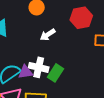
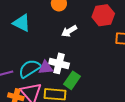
green rectangle: (56, 73) -> (72, 80), moved

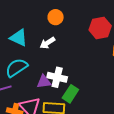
white arrow: (69, 31) -> (47, 43), moved
cyan semicircle: (30, 69) -> (16, 68), moved

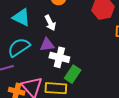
white arrow: (47, 43) -> (50, 23), turned -84
purple triangle: (44, 82) -> (47, 45), moved

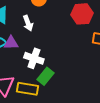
purple triangle: (47, 45) -> (11, 43), moved

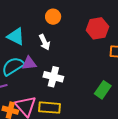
green rectangle: (45, 76) -> (103, 90), moved

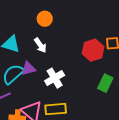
red hexagon: (97, 28) -> (93, 50), moved
white cross: (53, 77) -> (55, 78), turned -36

